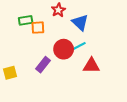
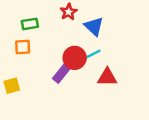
orange square: (38, 28) -> (23, 47), moved
purple rectangle: (43, 65) -> (61, 74), moved

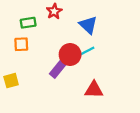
red star: (69, 12) -> (54, 11), moved
red triangle: (107, 77) -> (94, 90), moved

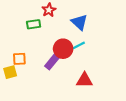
green rectangle: (28, 23) -> (34, 24), moved
orange square: (21, 44) -> (19, 59), moved

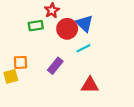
red circle: (63, 49) -> (67, 29), moved

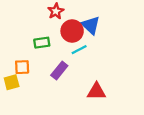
green rectangle: (36, 26) -> (42, 43), moved
cyan line: (83, 48) -> (79, 50), moved

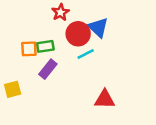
orange square: (22, 67) -> (29, 49), moved
purple rectangle: (59, 71) -> (48, 69), moved

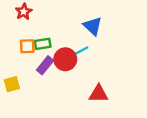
red star: (60, 12) -> (24, 12), moved
red circle: (78, 34) -> (65, 59), moved

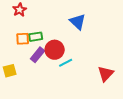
cyan line: (81, 51) -> (66, 63), moved
red triangle: (99, 94) -> (106, 74), moved, turned -48

